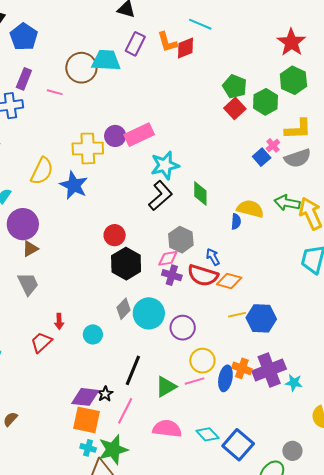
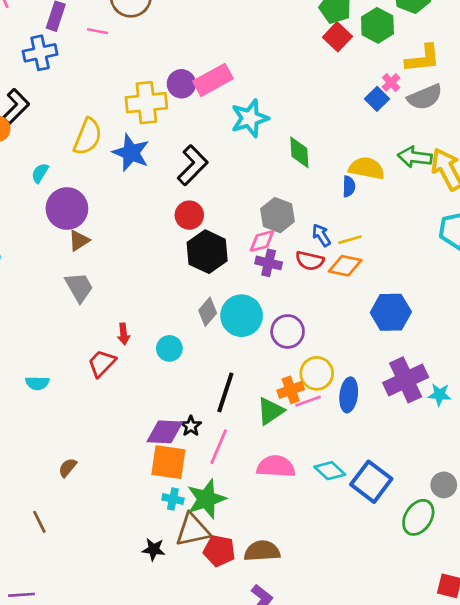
black L-shape: (160, 196) -> (193, 165), moved
red semicircle: (203, 275) -> (310, 261), size x0.7
yellow line: (237, 315) -> (350, 240), moved
orange cross: (242, 368) -> (291, 390), moved, turned -36

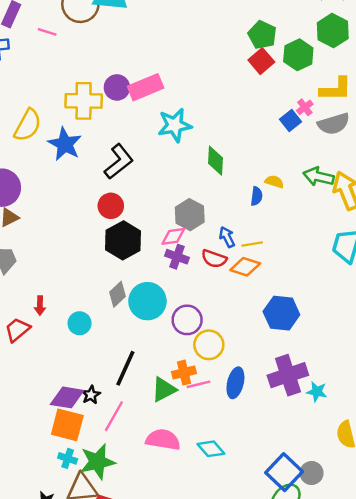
yellow semicircle: (367, 168) -> (274, 182), size x0.6
yellow circle: (317, 373) -> (209, 345), moved
blue square: (371, 482) -> (284, 472), moved

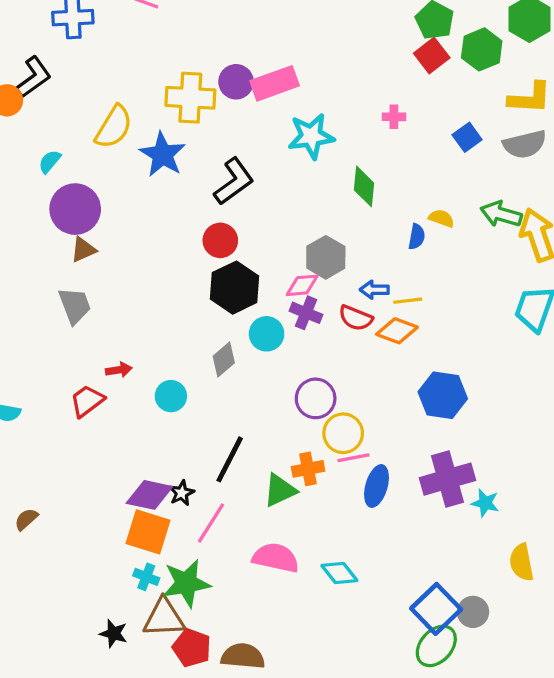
pink cross: (305, 107) -> (394, 117), moved, turned 35
blue arrow: (227, 237) -> (374, 290), turned -66
cyan circle: (147, 301) -> (267, 334), moved, size x0.7
red arrow: (40, 306) -> (119, 370), turned -102
pink line: (198, 384) -> (353, 458), moved

